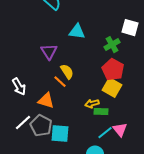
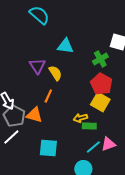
yellow semicircle: (67, 72) -> (55, 73), moved
orange line: (60, 82) -> (48, 96), turned 72
gray pentagon: (41, 126) -> (14, 116), moved
pink triangle: (120, 130) -> (108, 144), turned 49

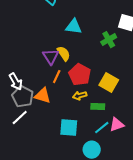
purple triangle: (37, 66) -> (51, 57), moved
red pentagon: (101, 84) -> (80, 75), moved
yellow arrow: (80, 118) -> (80, 96), moved
cyan square: (48, 148) -> (69, 128), moved

